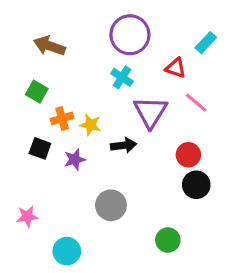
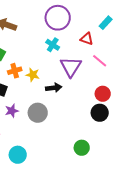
red circle: (188, 155) -> (103, 94), moved
purple star: (75, 159) -> (12, 111), moved
gray circle: (111, 205) -> (38, 113), moved

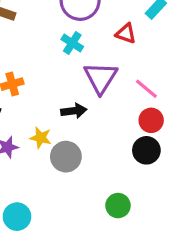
pink line: (100, 61) -> (146, 89), moved
yellow star: (33, 75) -> (41, 138), moved
gray circle: (38, 113) -> (66, 157), moved

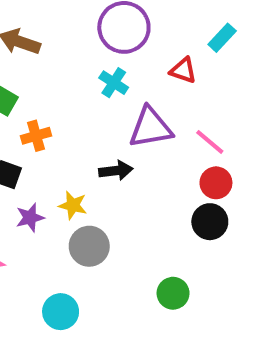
purple triangle: (101, 78) -> (151, 128), turned 48
gray circle: (66, 157) -> (89, 246), moved
cyan circle: (17, 217) -> (61, 312), moved

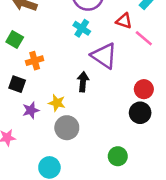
purple triangle: (151, 128) -> (104, 56), turned 44
pink line: (210, 142) -> (144, 38), moved
black arrow: (116, 171) -> (83, 82), turned -78

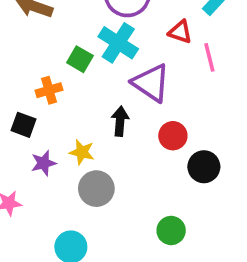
cyan cross: (82, 28) -> (118, 43), size x1.5
pink line: (144, 38) -> (209, 57), turned 36
green square: (15, 39) -> (80, 59), moved
red circle: (144, 89) -> (173, 136), moved

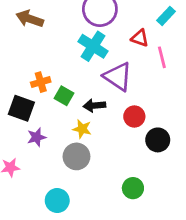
green square: (80, 59) -> (64, 96), moved
black arrow: (120, 121) -> (94, 105), turned -100
black square: (23, 125) -> (21, 108), size x1.4
yellow star: (82, 152) -> (82, 129), moved

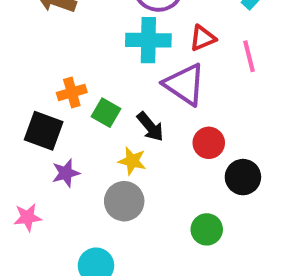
red triangle: (140, 38) -> (203, 38), moved, turned -42
cyan cross: (93, 46) -> (148, 40), turned -32
black arrow: (94, 105) -> (150, 127), turned -125
green circle: (133, 188) -> (207, 229), moved

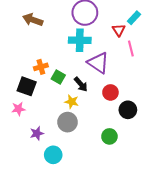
red triangle: (203, 38) -> (119, 30), moved, turned -40
purple star: (66, 173) -> (37, 133), moved
pink star: (28, 217) -> (18, 109), moved

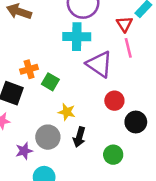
pink line: (131, 48) -> (128, 48), moved
black arrow: (81, 84) -> (79, 137), moved, turned 56
gray circle: (68, 122) -> (48, 137), moved

